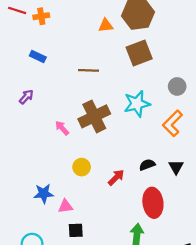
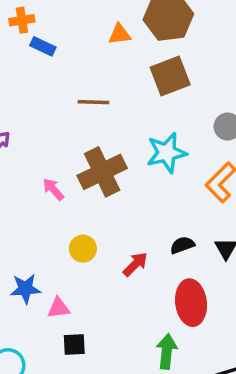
blue rectangle: (38, 57) -> (43, 46), moved

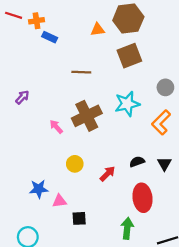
black square: (74, 344) -> (79, 218), moved

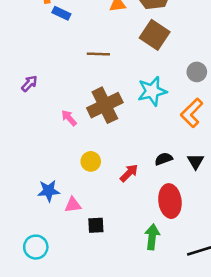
brown square: (129, 56) -> (155, 35), turned -35

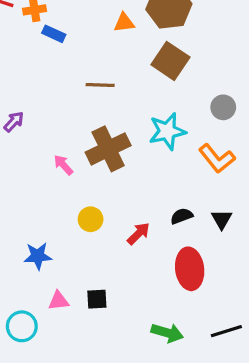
orange L-shape: (192, 113) -> (217, 158), turned -84
pink triangle: (73, 205) -> (59, 301), moved
green arrow: (152, 237) -> (167, 333), moved, turned 100

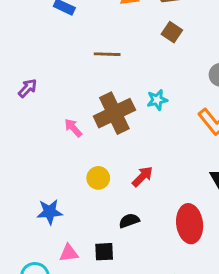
brown square: (170, 61) -> (172, 32), size x0.6
cyan star: (167, 131) -> (157, 100), moved, size x0.6
black semicircle: (182, 216) -> (129, 221), moved
red arrow: (138, 234) -> (142, 176), moved

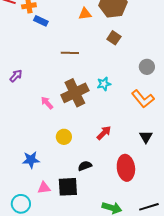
red arrow: (142, 176) -> (104, 133), moved
black square: (104, 252) -> (68, 187), size x1.5

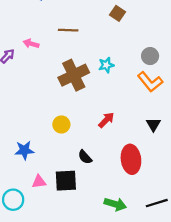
gray circle: (147, 67) -> (150, 56), moved
pink arrow: (47, 103) -> (31, 44), moved, turned -32
black semicircle: (85, 166) -> (85, 157), turned -112

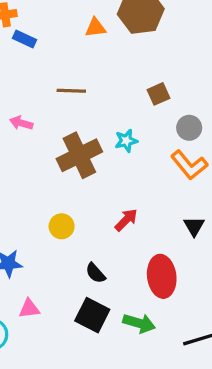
brown square: (118, 13) -> (158, 94), moved, turned 32
pink arrow: (31, 44) -> (21, 123), moved
black square: (66, 181) -> (92, 315), moved, turned 30
green arrow: (115, 204) -> (139, 323), moved

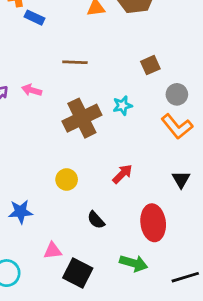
pink triangle: (29, 309) -> (53, 251), moved
black square: (92, 315) -> (78, 273), moved

